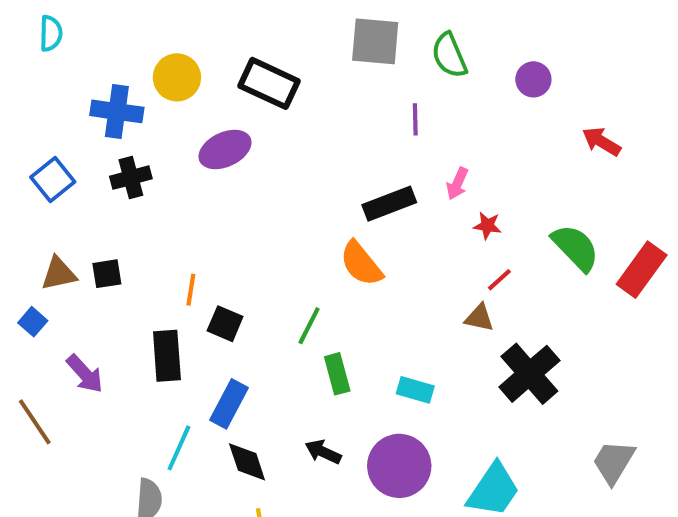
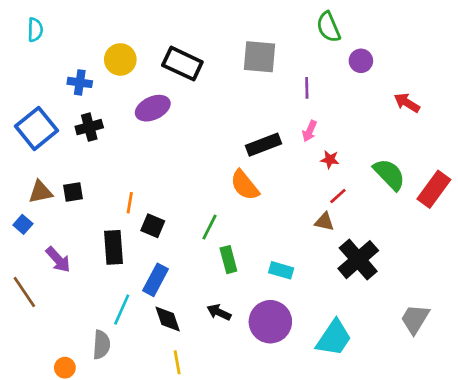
gray square: (375, 41) -> (260, 57), moved
green semicircle: (449, 55) -> (328, 27), moved
blue cross: (117, 111) -> (80, 82), size x0.7
purple line: (415, 119) -> (307, 88), moved
blue square: (53, 180) -> (36, 128), size x1.4

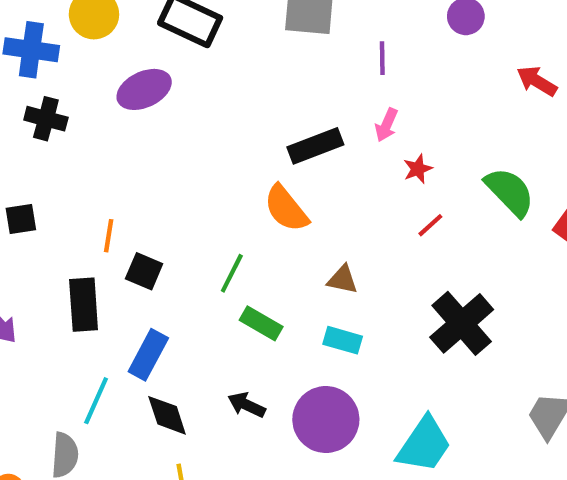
blue cross: (80, 82) -> (31, 50), size x1.4
black cross: (89, 127) -> (46, 119), turned 30
red star: (330, 160) -> (418, 169), turned -30
brown triangle: (324, 222) -> (343, 280), moved
green rectangle: (228, 260) -> (261, 323), turned -45

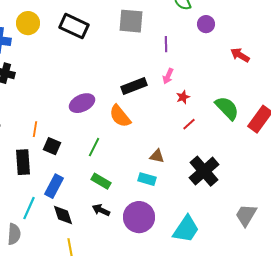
purple ellipse: (144, 89) -> (82, 103), moved
brown triangle: (343, 280) -> (157, 156), moved
green rectangle: (261, 323) -> (101, 181), moved

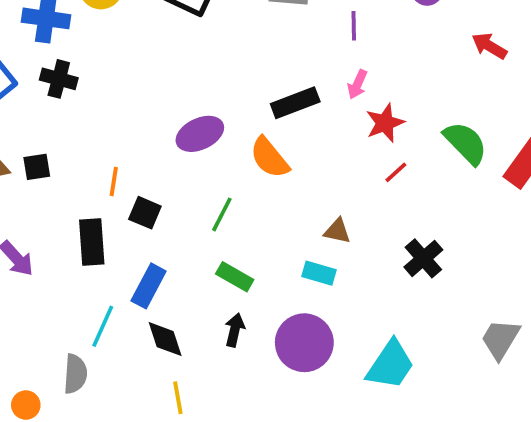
red star: (183, 97) -> (385, 123), size x1.5
black cross: (204, 171) -> (423, 258), size x0.7
black arrow: (101, 210) -> (235, 330), turned 78

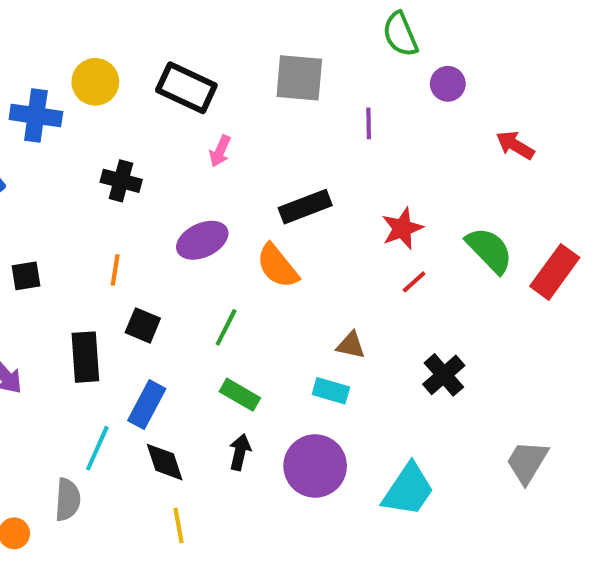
black cross: (59, 79) -> (121, 181), moved
pink arrow: (357, 84) -> (220, 151), moved
orange line: (114, 182) -> (115, 270), moved

